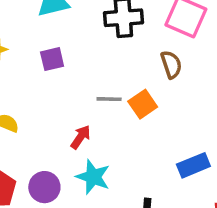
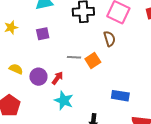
blue rectangle: (193, 165) -> (120, 96), turned 30
purple circle: (44, 187) -> (38, 77), moved

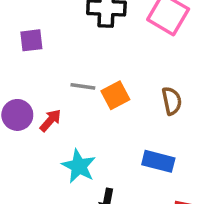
brown semicircle: (109, 39) -> (172, 101), moved
cyan star: (64, 101) -> (79, 166), moved

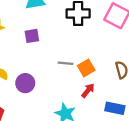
red arrow: (50, 120) -> (88, 90), moved

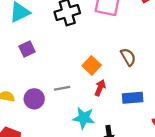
gray line: (65, 63) -> (62, 88), moved

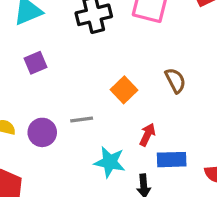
red arrow: (100, 88) -> (147, 135), moved
blue rectangle: (133, 98) -> (172, 160), moved

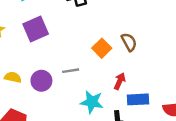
purple square: (36, 63) -> (36, 29), size x1.5
brown semicircle: (175, 80) -> (129, 42), moved

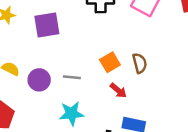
red arrow: (120, 81) -> (118, 90), moved, turned 91
cyan star: (92, 102) -> (71, 114), moved, turned -30

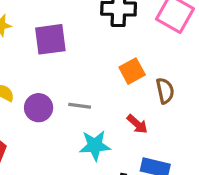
orange square: (110, 62) -> (132, 71), moved
cyan star: (71, 114) -> (95, 145), moved

